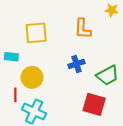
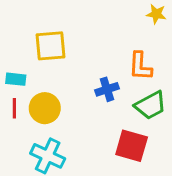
orange L-shape: (83, 29) -> (140, 66), moved
red line: (15, 95) -> (14, 108), moved

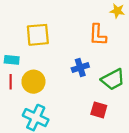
orange L-shape: (140, 66) -> (98, 35), moved
red square: (132, 146) -> (99, 110), size x0.7

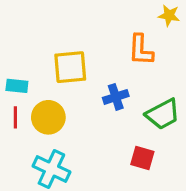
yellow square: (38, 35) -> (70, 67), moved

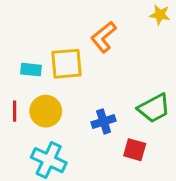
orange L-shape: (141, 50) -> (104, 37), moved, turned 48
cyan rectangle: (17, 86) -> (31, 70), moved
blue cross: (116, 97) -> (104, 122), moved

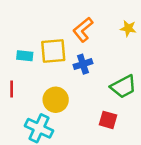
yellow star: (160, 15) -> (128, 28), moved
yellow circle: (46, 111) -> (56, 100), moved
blue cross: (104, 122) -> (83, 64), moved

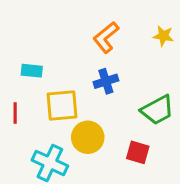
yellow square: (53, 51) -> (62, 105), moved
yellow circle: (56, 100) -> (88, 137), moved

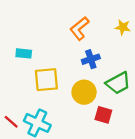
blue cross: (106, 81) -> (91, 59), moved
red line: (15, 113) -> (11, 122), moved, turned -49
yellow circle: (88, 137) -> (84, 92), moved

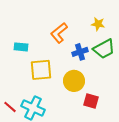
yellow star: (123, 27) -> (98, 24), moved
orange L-shape: (79, 28) -> (59, 33), moved
green trapezoid: (118, 83) -> (104, 49), moved

